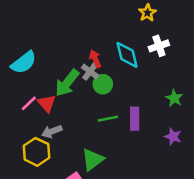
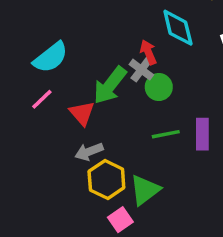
cyan diamond: (127, 55) -> (178, 28), moved
pink line: (29, 103) -> (42, 99), moved
yellow hexagon: (36, 152) -> (106, 180), moved

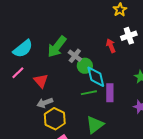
cyan diamond: (178, 28) -> (96, 77), moved
red arrow: (148, 52) -> (111, 46), moved
green arrow: (110, 85) -> (57, 47), moved
green triangle: (145, 190) -> (95, 125), moved

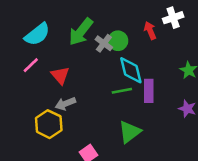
green circle: (85, 66) -> (118, 41), moved
yellow hexagon: (55, 119) -> (49, 124), moved

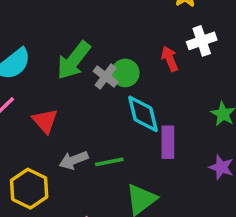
green line: (122, 91) -> (109, 162), moved
gray arrow: (65, 104) -> (74, 160), moved

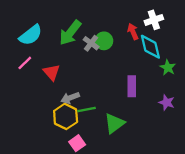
cyan diamond: (143, 114) -> (150, 47), moved
green line: (109, 162) -> (86, 109), moved
yellow hexagon: (29, 189) -> (66, 116), moved

